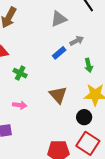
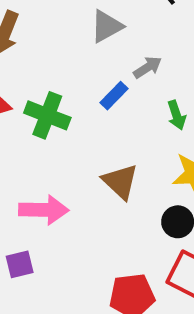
green cross: (20, 73) -> (47, 115), moved, size x1.5
pink arrow: (20, 105) -> (44, 210), size x1.6

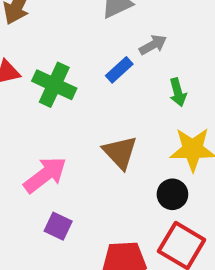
pink arrow: (44, 210) -> (45, 175), turned -42
purple square: (20, 264) -> (58, 226), moved, turned 36

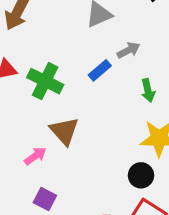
brown triangle: (120, 152) -> (64, 131), moved
pink arrow: (45, 175) -> (35, 156), size x0.6

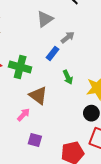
green arrow: (148, 90) -> (68, 77), moved

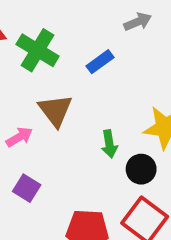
blue rectangle: (52, 53) -> (100, 62), moved
green arrow: (68, 77) -> (109, 144), moved

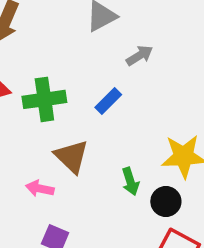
green cross: (38, 50) -> (44, 99), turned -30
pink arrow: (19, 137) -> (40, 188), turned -128

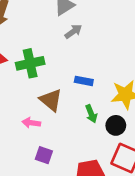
gray arrow: (140, 55) -> (73, 31), moved
blue rectangle: (108, 101) -> (84, 81), moved, turned 60

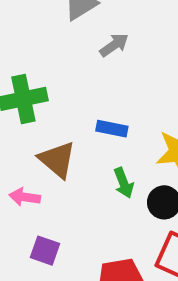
gray arrow: (73, 31) -> (114, 45), moved

